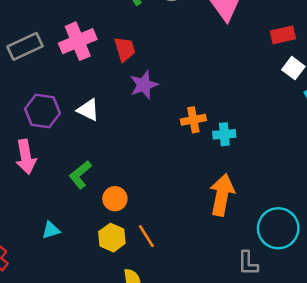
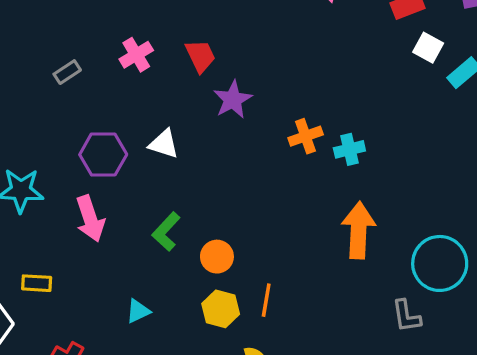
pink cross: (78, 41) -> (136, 55), size x0.7
gray rectangle: (25, 46) -> (67, 72), size x0.6
orange line: (146, 236) -> (266, 300), turned 50

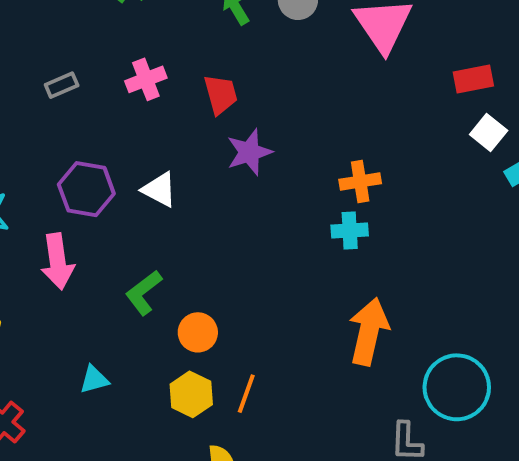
orange cross: (306, 136) -> (360, 181), moved
cyan cross: (349, 149) -> (350, 231), moved

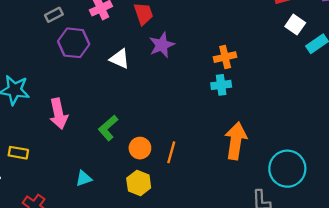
purple hexagon: (86, 189) -> (74, 43), moved
white triangle: (159, 190) -> (120, 59), moved
orange line: (246, 394) -> (171, 152), moved

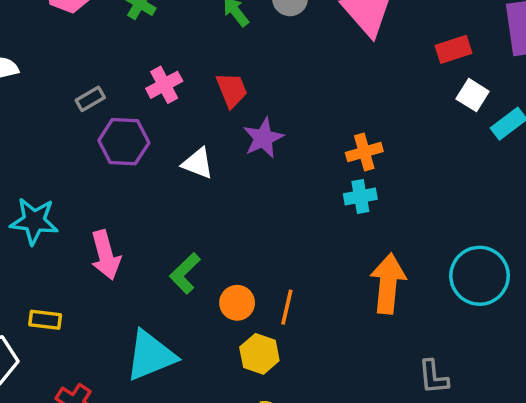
cyan circle: (287, 169) -> (480, 276), moved
cyan triangle: (84, 179) -> (150, 356), size x2.0
yellow hexagon: (139, 183) -> (259, 354), moved

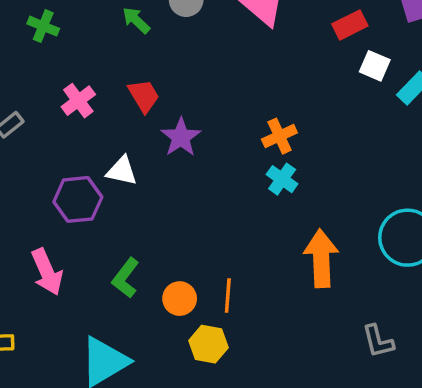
purple hexagon: (124, 142) -> (78, 199), moved
cyan cross: (360, 197) -> (282, 179), turned -36

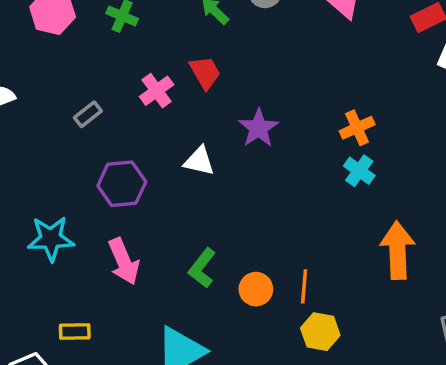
red trapezoid: (144, 96) -> (205, 72), moved
purple hexagon: (78, 199) -> (122, 184), moved
yellow hexagon: (208, 344) -> (320, 332), moved

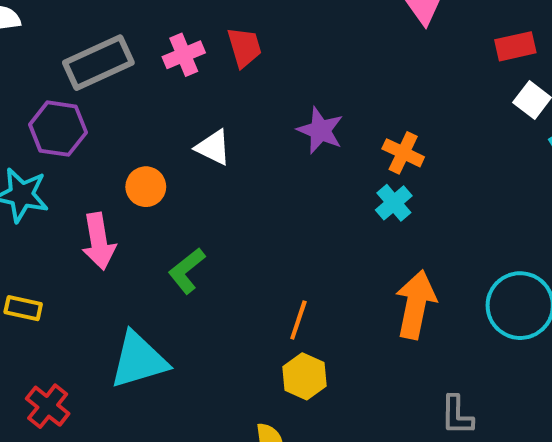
gray rectangle: (88, 114) -> (98, 63), size x2.0
purple star: (259, 128) -> (320, 130), moved, turned -30
orange cross: (357, 128) -> (403, 153), turned 36
purple hexagon: (122, 184) -> (58, 129), moved
orange circle: (256, 289) -> (146, 187), moved

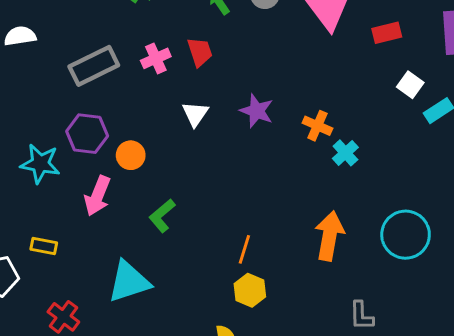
red rectangle: (515, 46) -> (387, 33), moved
purple hexagon: (58, 129) -> (87, 134), moved
white triangle: (213, 147) -> (195, 114), moved, turned 40
cyan cross: (394, 203) -> (345, 153), moved
pink arrow: (99, 241) -> (97, 196), turned 33

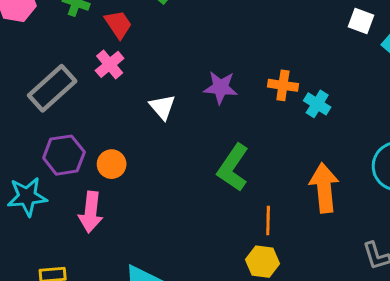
red trapezoid: (200, 52) -> (118, 24), moved
green L-shape: (162, 216) -> (233, 168), moved, size x1.4
orange line: (244, 249) -> (268, 220), moved

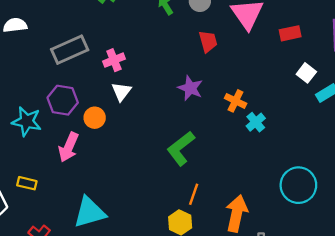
red trapezoid: (118, 24) -> (208, 41), moved
pink cross: (110, 64) -> (114, 60), moved
white triangle: (162, 107) -> (121, 92), moved
orange arrow: (324, 188) -> (237, 213), moved

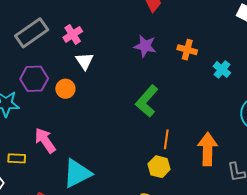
cyan cross: (256, 122) -> (222, 70), moved
pink arrow: (69, 147) -> (45, 140), moved, turned 132

